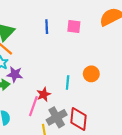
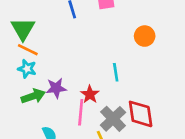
purple star: (15, 74) -> (56, 88), moved
orange circle: (91, 74) -> (145, 36), moved

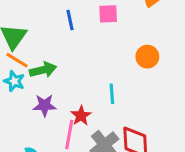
green arrow: (33, 96) -> (43, 70), moved

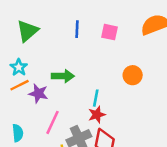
orange line: (17, 60) -> (19, 85), moved, turned -72
green arrow: (43, 70) -> (63, 76), moved
red star: (81, 116) -> (97, 115), moved

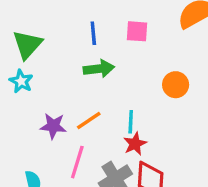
cyan star: (19, 67) -> (21, 81), moved
green arrow: (63, 76) -> (99, 69), moved
orange line: (19, 85) -> (89, 120), moved

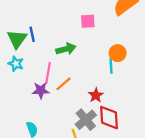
blue line: (93, 33) -> (32, 34), moved
cyan line: (131, 122) -> (111, 66), moved
pink line: (77, 162) -> (48, 73), moved

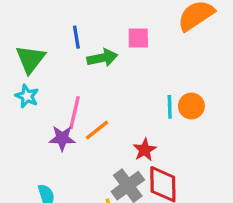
blue line: (32, 34) -> (76, 37), moved
green arrow: (66, 49) -> (102, 58), moved
orange circle: (118, 53) -> (191, 106), moved

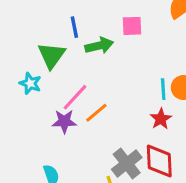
green triangle: (30, 59) -> (52, 55), moved
pink line: (75, 113) -> (75, 97), turned 32
red star: (145, 150) -> (161, 119), moved

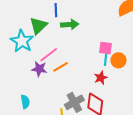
pink square: (132, 26) -> (106, 48), moved
cyan star: (30, 83) -> (22, 41), size x1.6

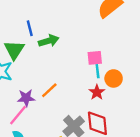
pink line: (49, 55) -> (18, 115), moved
orange circle: (118, 60) -> (114, 78), moved

